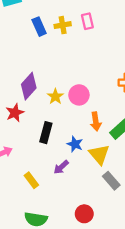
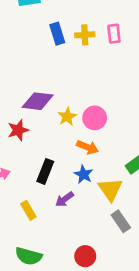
purple diamond: (29, 86) -> (38, 101), turned 48
orange arrow: (96, 121) -> (87, 147), moved, turned -66
black rectangle: (46, 133) -> (45, 171), moved

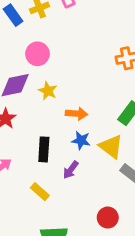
pink circle: (95, 118) -> (37, 54), moved

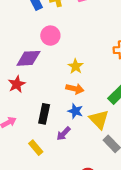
yellow star: (48, 91) -> (76, 66), moved

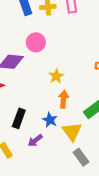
orange arrow: (75, 89) -> (64, 99), moved, turned -105

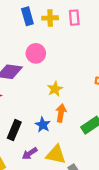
blue star: (50, 120) -> (43, 125), moved
yellow triangle: (72, 132) -> (56, 155), moved, turned -45

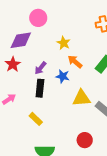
orange arrow: (61, 113) -> (75, 62), turned -42
purple arrow: (30, 153) -> (40, 68), moved

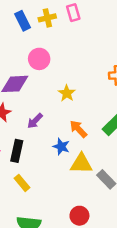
orange arrow: (75, 62) -> (78, 129), moved
blue star: (63, 76) -> (61, 147), moved
black rectangle: (40, 88) -> (17, 151), moved

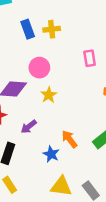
pink rectangle: (73, 13) -> (90, 58), moved
yellow star: (67, 93) -> (49, 95), moved
yellow triangle: (81, 164) -> (61, 186), moved

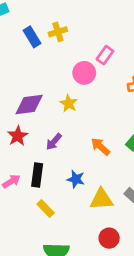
pink rectangle: (90, 58) -> (105, 55), turned 56
pink circle: (39, 68) -> (84, 73), moved
blue star: (51, 154) -> (76, 179), moved

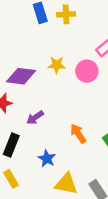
pink circle: (84, 73) -> (87, 71), moved
yellow star: (69, 103) -> (57, 65), moved, turned 30

